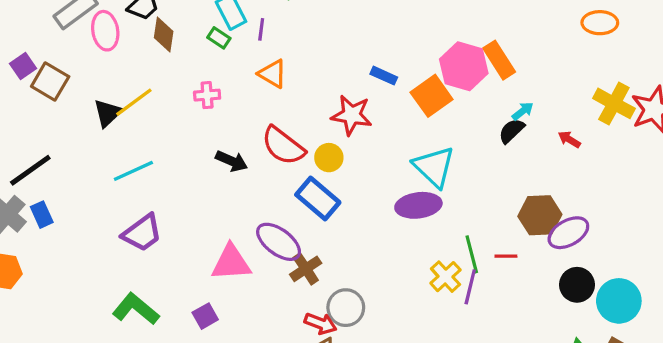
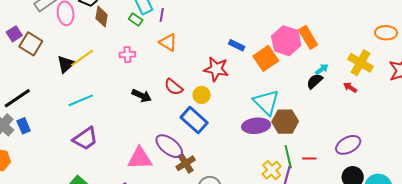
orange ellipse: (600, 23) -> (386, 33), moved
yellow cross: (614, 103) -> (360, 63), moved
red semicircle: (283, 146) -> (173, 87), size x0.7
brown hexagon: (540, 215) -> (285, 122), moved

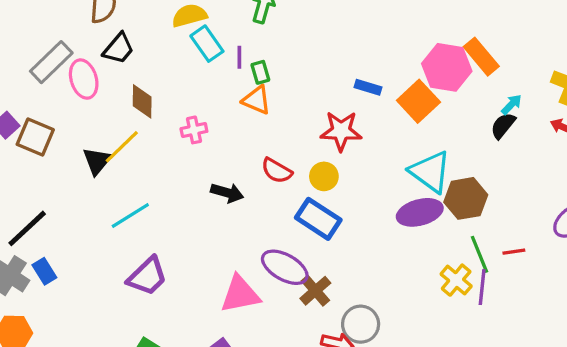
brown diamond: (102, 17) -> (142, 101), moved
green rectangle: (136, 19) -> (260, 72), moved, turned 48

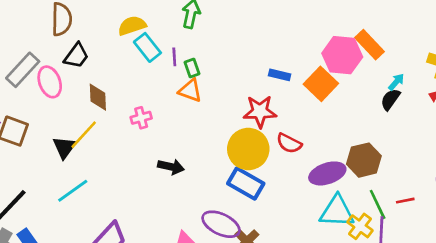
red semicircle: (277, 171) -> (289, 143), moved
cyan triangle: (430, 172) -> (337, 211), moved, turned -30
yellow circle: (324, 176) -> (248, 149), size x1.8
cyan line: (130, 216) -> (73, 191), moved

